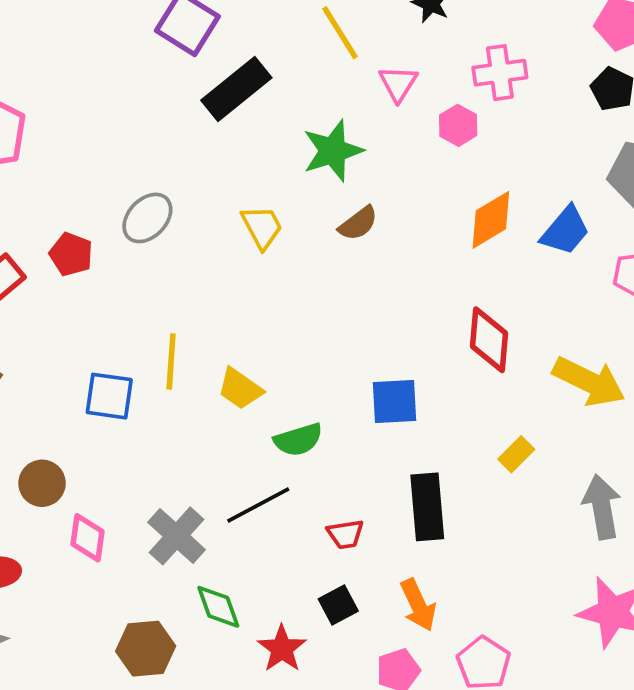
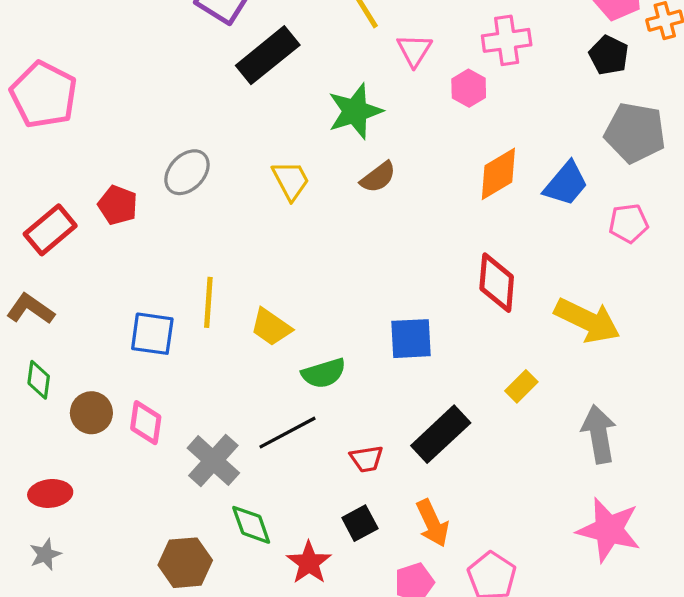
black rectangle: (427, 507) -> (441, 434), turned 52
pink diamond: (87, 538) -> (146, 423), moved

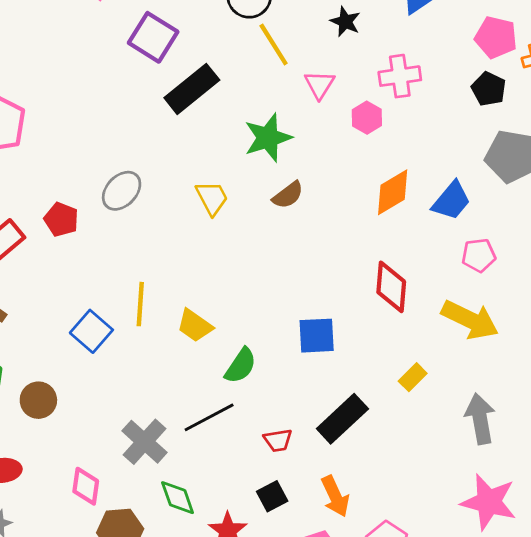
pink pentagon: (629, 223) -> (479, 255), moved
blue square: (152, 334) -> (91, 331), turned 33
green semicircle: (324, 373) -> (241, 366), turned -39
pink diamond: (146, 423) -> (86, 486), moved

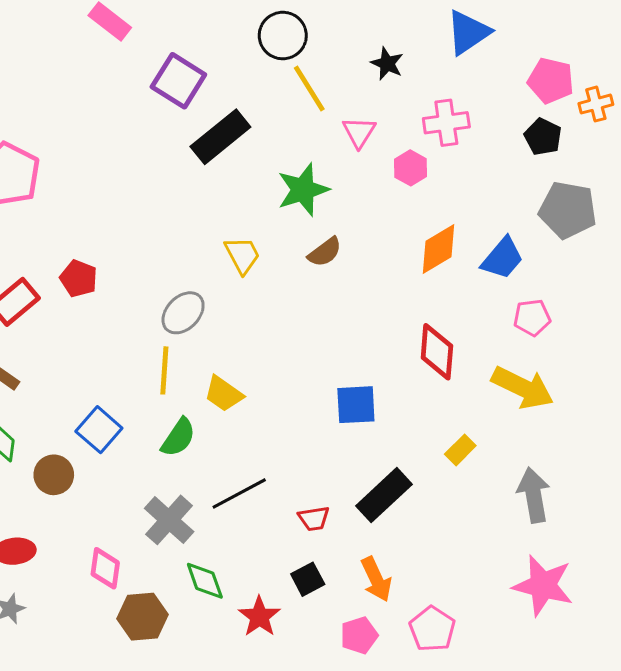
gray ellipse: (122, 191) -> (183, 313), moved
blue square: (91, 331) -> (99, 430), moved
green semicircle: (241, 366) -> (178, 437), moved

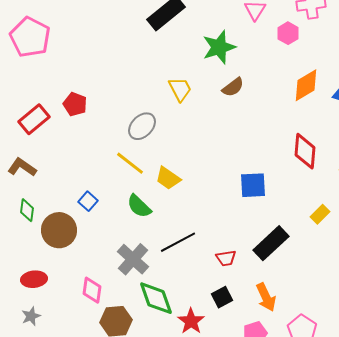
yellow line: (164, 370) -> (130, 163), turned -56
blue square: (99, 430) -> (88, 201), size x0.7
green semicircle: (178, 437) -> (139, 206), turned 100
brown circle: (54, 475) -> (59, 230), size x1.4
green diamond: (205, 581) -> (156, 298), size x1.4

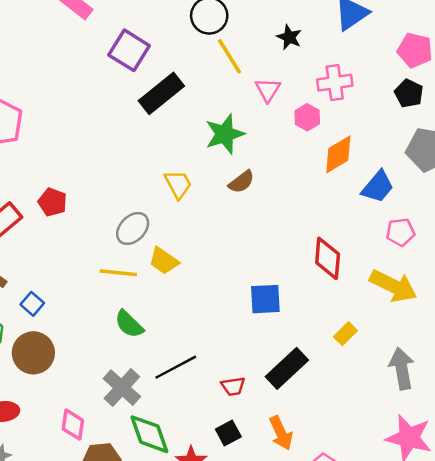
orange diamond: (306, 85) -> (338, 154), moved
yellow line: (130, 163) -> (118, 273), turned -32
yellow trapezoid: (168, 178) -> (164, 261), moved
blue square: (88, 201) -> (32, 304), moved

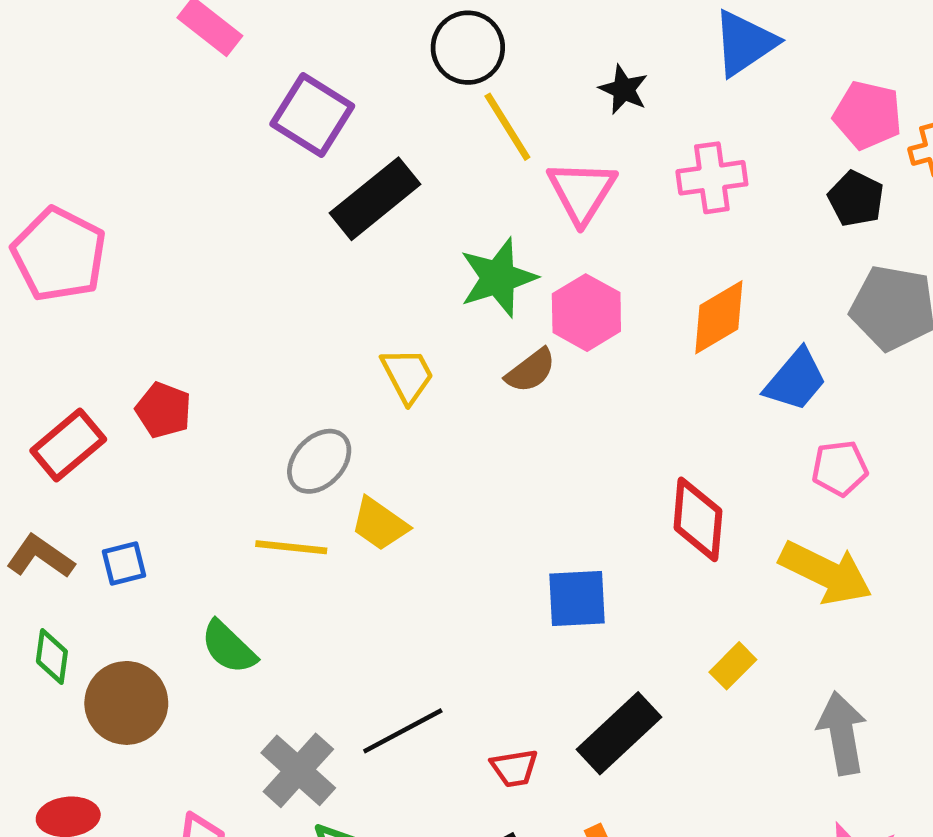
pink triangle: (268, 90) -> (582, 192), size x1.4
pink hexagon: (307, 117) -> (586, 313), moved, size x1.4
blue square: (32, 304) -> (124, 564), moved, turned 35
green semicircle: (129, 324) -> (229, 647), moved

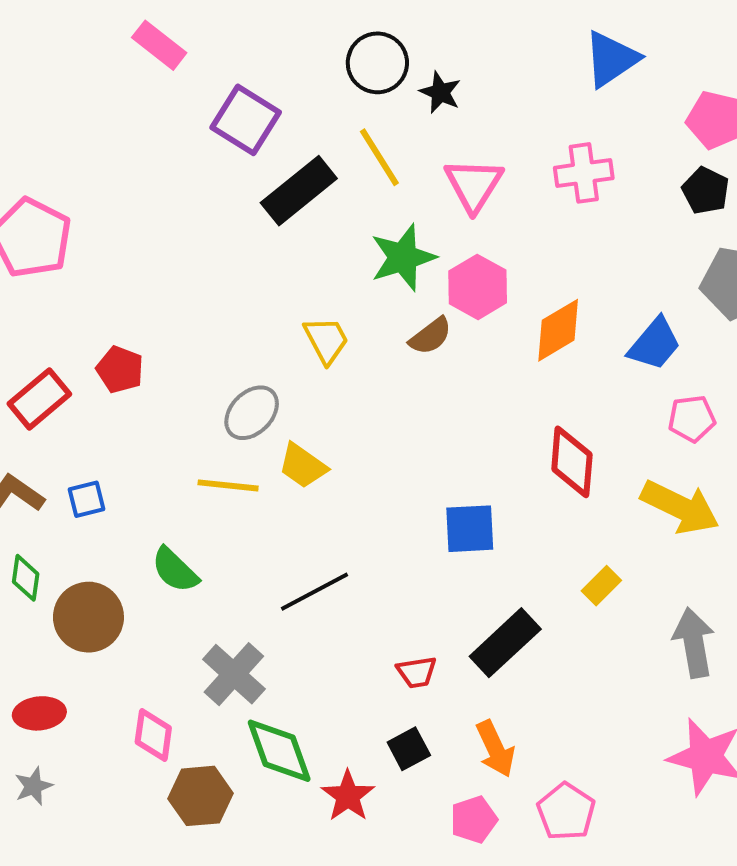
black star: (624, 89) -> (440, 92), moved
yellow line: (507, 127) -> (379, 157), moved
orange diamond: (719, 317) -> (558, 330), moved
black line: (403, 731) -> (314, 592), moved

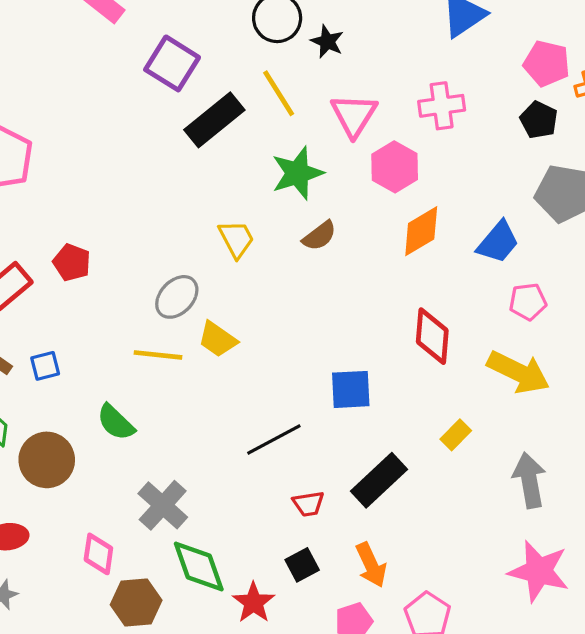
pink hexagon: (478, 287) -> (395, 167), moved
black line: (314, 592) -> (274, 440), moved

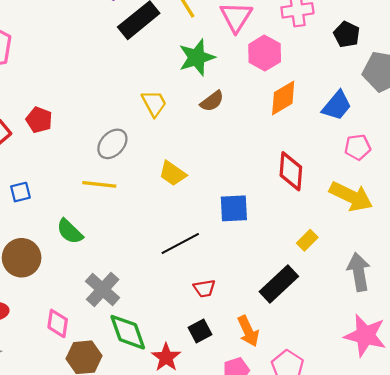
black pentagon: (539, 120) -> (347, 34), moved
yellow trapezoid: (218, 339) -> (173, 173), moved
black rectangle: (379, 480) -> (279, 284), moved

